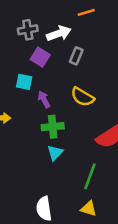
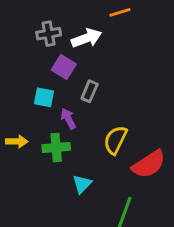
gray rectangle: (76, 56) -> (90, 91), moved
yellow semicircle: (82, 97) -> (115, 140), moved, turned 85
green cross: (53, 127) -> (56, 148), moved

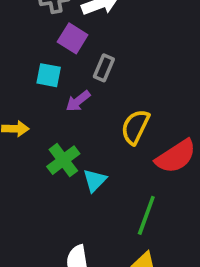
purple arrow: (68, 119) -> (78, 101), turned -100
green cross: (56, 148) -> (63, 160), moved, turned -32

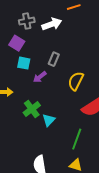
purple square: (73, 38) -> (17, 43), moved
yellow semicircle: (135, 127) -> (76, 81), moved

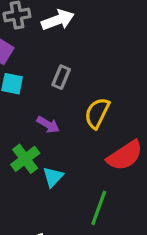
purple arrow: (40, 77) -> (48, 125), moved, turned -112

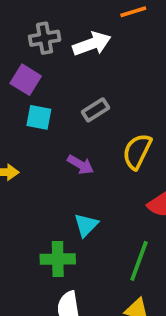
gray rectangle: (61, 77) -> (96, 110), turned 35
green cross: (25, 159) -> (58, 259), moved, turned 36

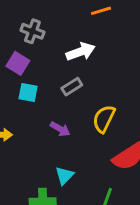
gray cross: (45, 38) -> (32, 31), turned 30
white arrow: (92, 44) -> (81, 52), moved

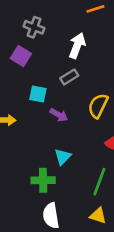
white arrow: (81, 52) -> (77, 46), turned -50
cyan square: (28, 92) -> (38, 94), moved

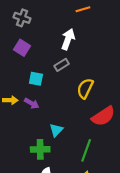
gray cross: (34, 27) -> (22, 18), moved
purple arrow: (59, 115) -> (32, 103), moved

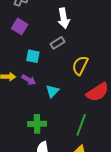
white arrow: (68, 39) -> (64, 18), turned 150
cyan triangle: (56, 130) -> (52, 91), moved

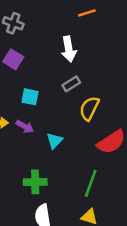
gray rectangle: (58, 43) -> (71, 84), moved

